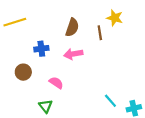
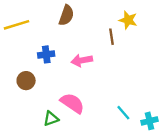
brown semicircle: (72, 27) -> (66, 15), moved
pink semicircle: (56, 83) -> (72, 103), moved, size x1.5
green triangle: (46, 106) -> (51, 119), turned 48

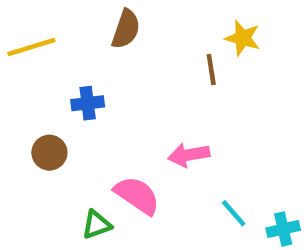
pink arrow: (82, 60) -> (189, 155), moved

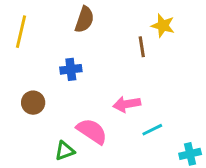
yellow line: (31, 47) -> (21, 32), turned -60
blue cross: (88, 103) -> (71, 69), moved
cyan line: (234, 213) -> (152, 130), moved, turned -75

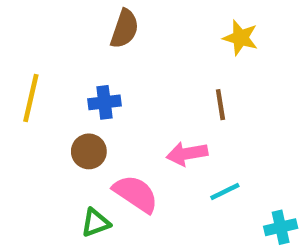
yellow line: (21, 32) -> (31, 98), moved
brown line: (142, 47) -> (220, 105), moved
brown circle: (33, 103) -> (89, 151), moved

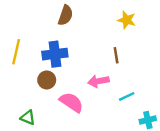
blue cross: (104, 102) -> (55, 54), size x1.5
cyan line: (225, 192) -> (127, 96), moved
green triangle: (96, 223) -> (28, 118), moved, turned 42

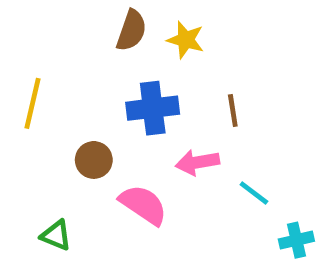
yellow star: (127, 20) -> (186, 40), moved
blue cross: (55, 54) -> (153, 108), moved
cyan line: (127, 96) -> (254, 193), turned 63

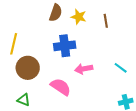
brown line: (233, 111) -> (106, 21), moved
brown circle: (94, 160) -> (28, 68), moved, size x1.5
cyan line: (254, 193) -> (121, 68), moved

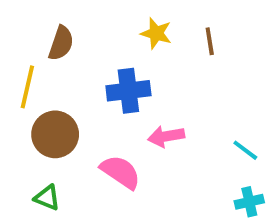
brown semicircle: (56, 13) -> (61, 43), moved
cyan line: (121, 68) -> (245, 150), moved

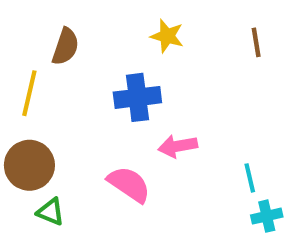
brown line: (210, 41) -> (256, 42), moved
brown circle: (55, 134) -> (29, 165), moved
cyan line: (245, 150) -> (250, 178), moved, turned 40

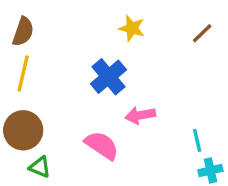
brown line: (256, 42) -> (202, 33), turned 55
brown semicircle: (65, 47) -> (23, 32), moved
blue cross: (137, 97) -> (108, 77), turned -33

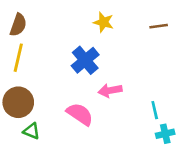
brown line: (202, 33) -> (159, 26), turned 36

